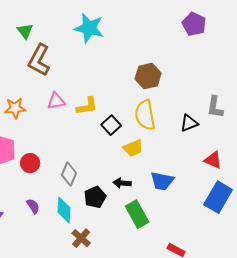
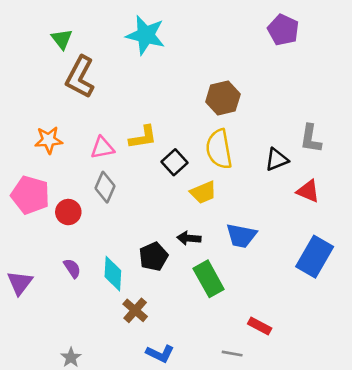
pink triangle: (56, 101) -> (102, 148), moved
red triangle: (213, 160) -> (308, 191), moved
gray diamond: (69, 174) -> (105, 187), moved

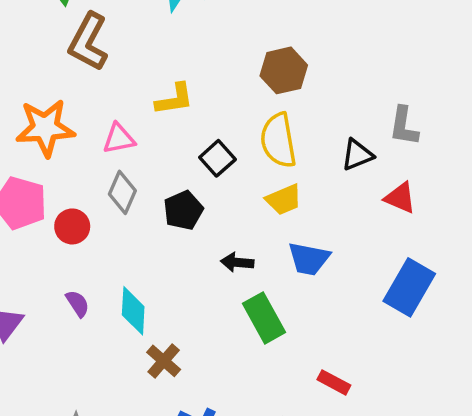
yellow L-shape: (143, 137) -> (174, 99), moved
orange star: (49, 140) -> (45, 128), size x1.5
yellow trapezoid: (203, 192) -> (284, 200), moved
black pentagon: (153, 257) -> (183, 210), moved

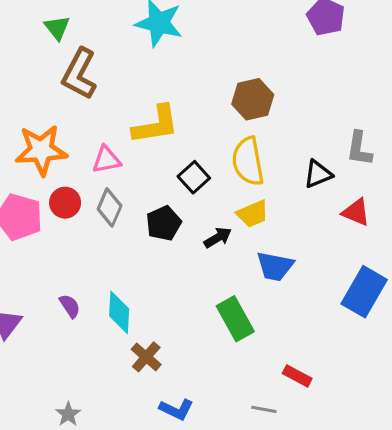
yellow L-shape: (174, 99) -> (156, 125), size x1.4
red circle: (72, 226) -> (65, 203), moved
black arrow: (237, 262) -> (218, 238), moved, turned 144

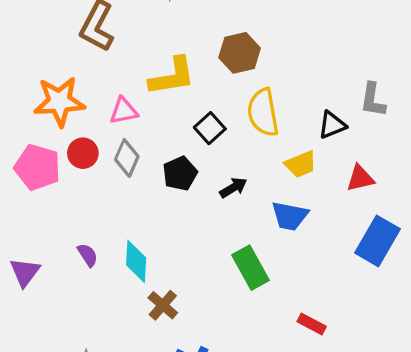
brown hexagon: (253, 99) -> (240, 53), moved
red triangle: (356, 212) -> (360, 178), moved, turned -36
yellow trapezoid: (253, 214) -> (301, 164), moved

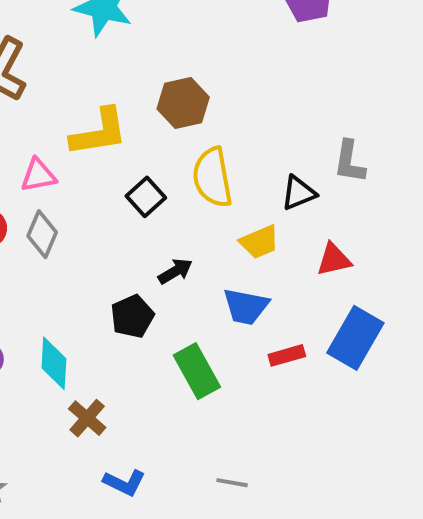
black pentagon: (180, 174) -> (132, 316), moved
red rectangle: (312, 324) -> (287, 355), moved, turned -44

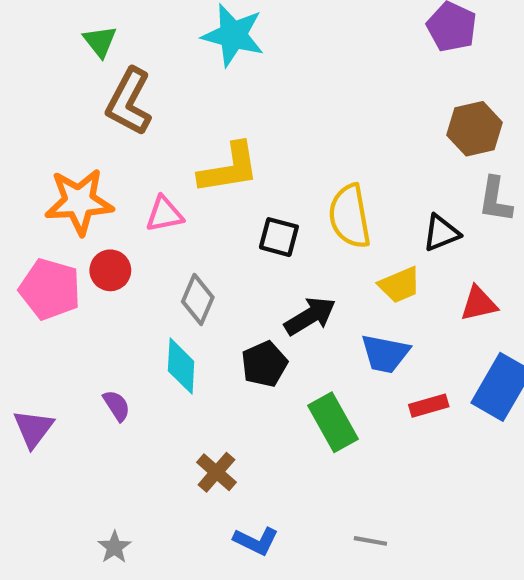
brown hexagon: (183, 103) -> (475, 129), moved
black square: (146, 197) -> (279, 237), turned -33
gray diamond: (42, 234) -> (198, 299), moved
black arrow: (175, 271) -> (310, 316), size x1.4
cyan diamond: (54, 363) -> (181, 366), moved

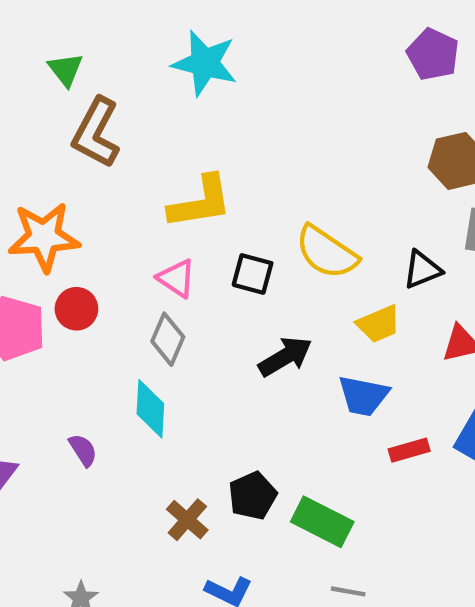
pink triangle: (164, 214) -> (176, 278), moved, turned 45
yellow semicircle: (350, 216) -> (326, 252), turned -46
black pentagon: (264, 364) -> (253, 496), moved
green rectangle: (333, 422) -> (322, 522), moved, turned -34

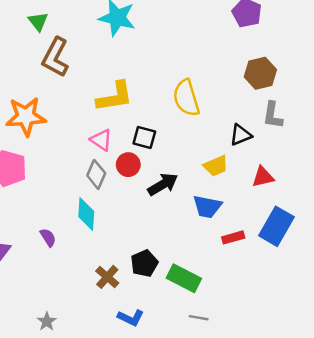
yellow semicircle: (326, 252) -> (186, 98), moved, turned 39
red circle: (76, 309) -> (128, 165), moved

